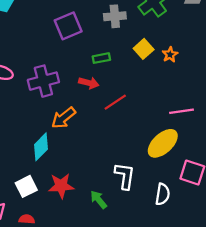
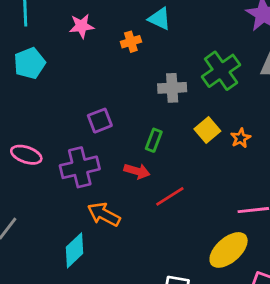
purple square: (68, 26) -> (100, 121), moved, size x0.7
green rectangle: (101, 58) -> (154, 140), turned -60
orange arrow: (63, 118) -> (104, 214), turned 65

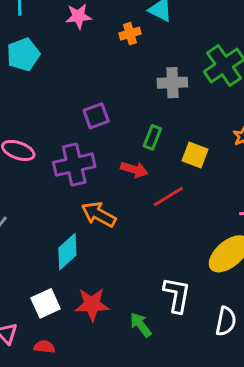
yellow square: (207, 130) -> (195, 155), moved, turned -30

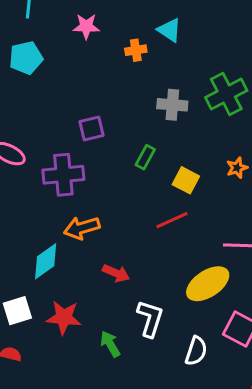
red arrow: (134, 170) -> (116, 273), moved
red line: (168, 197) -> (172, 220), moved
orange arrow: (99, 214) -> (82, 228), turned -52

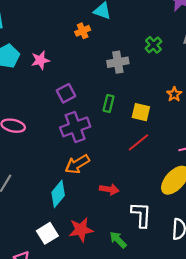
pink star: (86, 26) -> (40, 60), moved
green cross: (226, 94) -> (153, 45), size x0.6
purple cross: (63, 175) -> (75, 127), moved

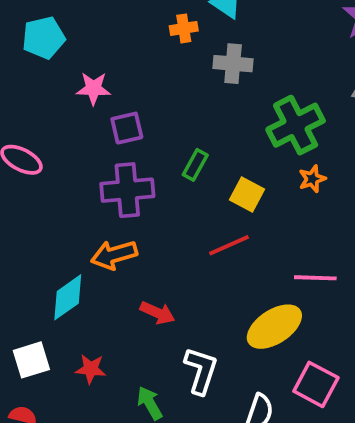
green cross: (153, 45) -> (296, 125), moved, size x1.8
pink star: (40, 60) -> (93, 88), moved
gray cross: (118, 62) -> (233, 64), moved
red star: (81, 230) -> (91, 369), size x0.7

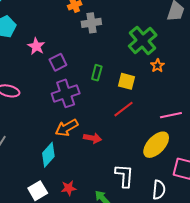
gray cross: (233, 64) -> (91, 23), moved
pink star: (93, 88) -> (36, 46), turned -30
red arrow: (157, 313) -> (92, 138), moved

